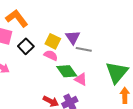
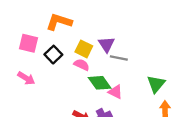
orange L-shape: (17, 18) -> (59, 22), moved, turned -35
green triangle: (117, 72) -> (156, 84), size x0.7

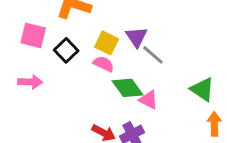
gray line: (119, 58) -> (153, 55), turned 30
pink arrow: (26, 78) -> (30, 82), turned -30
green triangle: (156, 84) -> (202, 89), turned -36

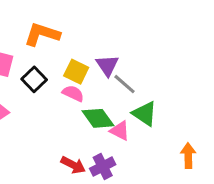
green triangle: (202, 89) -> (145, 114), moved

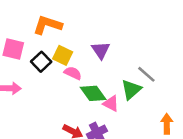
yellow square: (76, 72) -> (63, 55), moved
gray line: (124, 84) -> (146, 74), moved
green triangle: (145, 114) -> (131, 90), turned 45

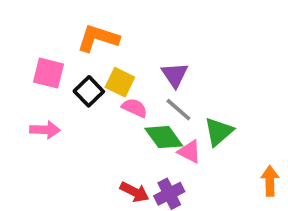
gray line: (146, 74) -> (178, 110), moved

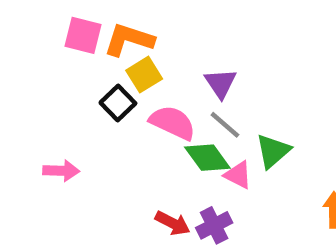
pink square: (49, 73) -> (83, 35), moved
yellow square: (120, 82) -> (144, 75), moved, turned 32
pink semicircle: (135, 108) -> (173, 123), size x1.5
pink arrow: (45, 130) -> (61, 171), moved

